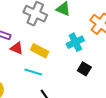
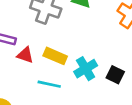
cyan cross: (75, 42) -> (86, 69), moved

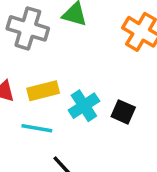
yellow rectangle: (55, 56) -> (43, 91), turned -35

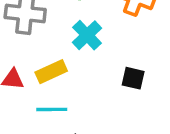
cyan cross: (84, 106) -> (87, 35), moved

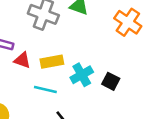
cyan cross: (87, 35) -> (82, 75), moved

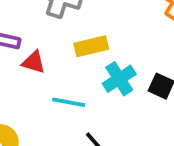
yellow rectangle: (52, 62) -> (91, 46), moved

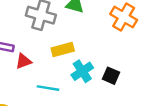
red triangle: (34, 62) -> (23, 61), turned -36

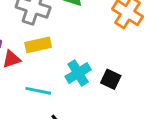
yellow rectangle: (63, 50) -> (38, 45), moved

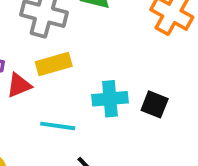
cyan cross: (78, 73) -> (110, 99), turned 30

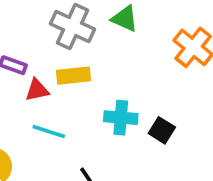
cyan line: (58, 126) -> (49, 132), moved

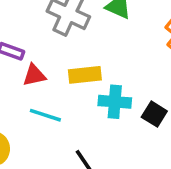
yellow rectangle: (73, 76) -> (85, 75), moved

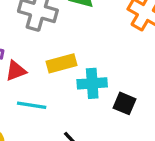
black square: (154, 114) -> (124, 103), moved

